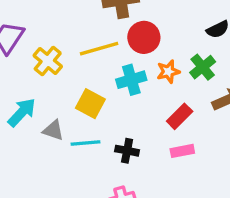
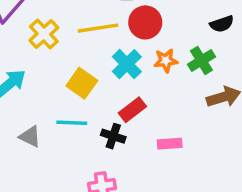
cyan cross: (131, 80) -> (127, 64), turned -36
red rectangle: (180, 116) -> (132, 110), moved
gray triangle: (53, 130) -> (30, 137), moved

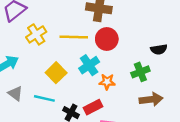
orange star: (166, 61) -> (107, 82), moved
red rectangle: (132, 110) -> (93, 107), moved
gray triangle: (30, 137) -> (15, 93), moved

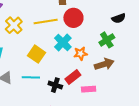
brown arrow: (151, 99) -> (104, 64), moved

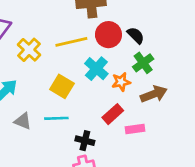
black semicircle: (119, 18) -> (136, 35), moved, turned -112
green cross: (107, 40) -> (143, 63), moved
black cross: (55, 85) -> (85, 141), moved

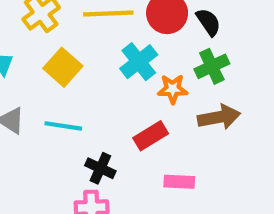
yellow square: (62, 86) -> (63, 67), moved
pink rectangle: (135, 129) -> (179, 182), moved

